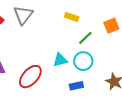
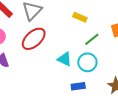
cyan triangle: (60, 60) -> (64, 59), turned 35
red ellipse: (30, 77) -> (34, 39), moved

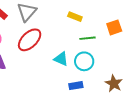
green line: (92, 39) -> (88, 38), turned 35

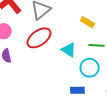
cyan triangle: (61, 59) -> (69, 50), moved

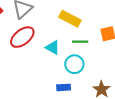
yellow rectangle: (87, 22) -> (70, 19), size x1.5

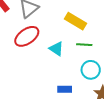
cyan circle: (74, 64) -> (91, 70), moved

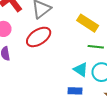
cyan triangle: (56, 49) -> (81, 70), moved

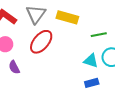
yellow rectangle: (88, 23) -> (67, 17), moved

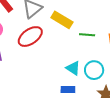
green line: (99, 35) -> (87, 35), moved

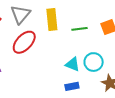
yellow rectangle: (62, 20) -> (52, 19), turned 65

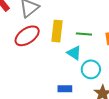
yellow rectangle: (52, 19) -> (57, 31), moved
cyan triangle: (73, 64) -> (74, 53), moved

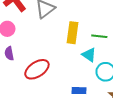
red ellipse: (27, 36) -> (37, 69), moved

